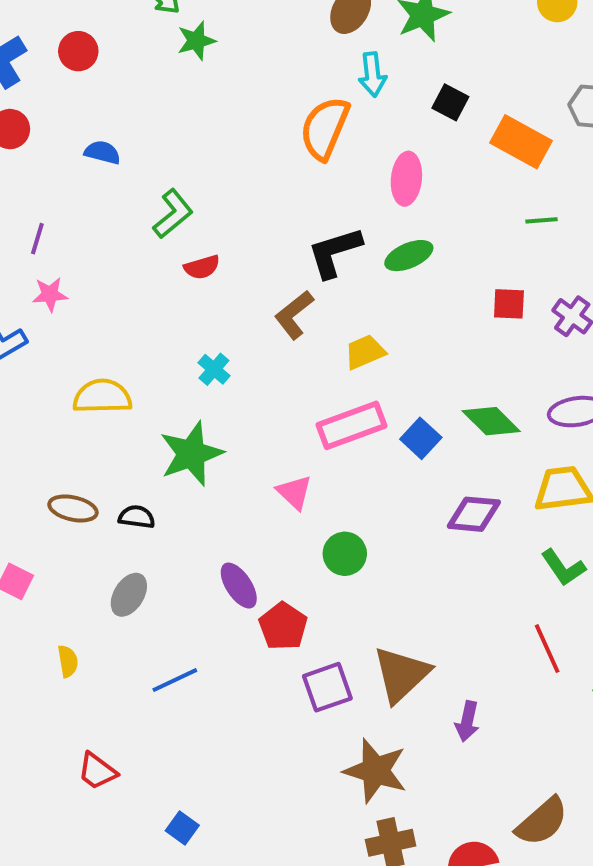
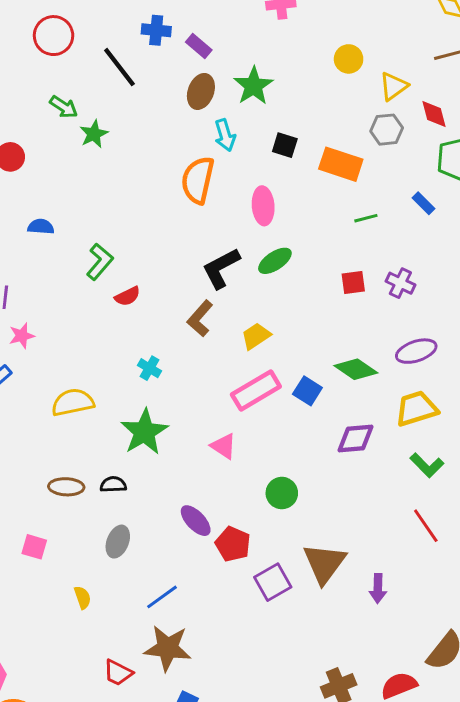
green circle: (345, 554) -> (282, 493), moved
brown star: (376, 771) -> (168, 648), moved

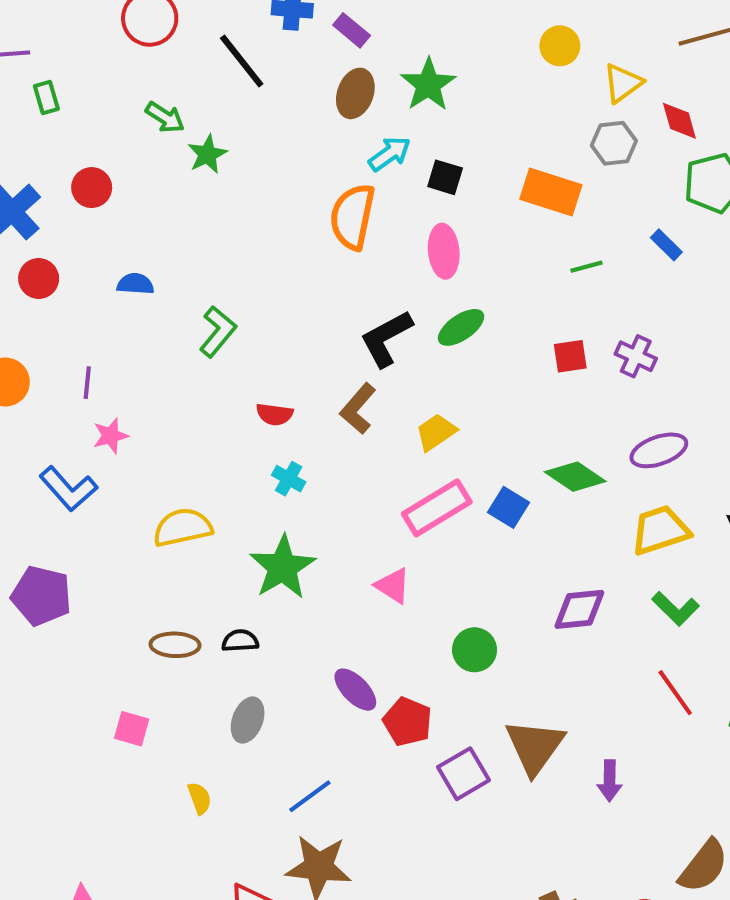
cyan arrow: (225, 135) -> (390, 154), turned -108
black square: (285, 145) -> (445, 177), moved
red semicircle: (128, 296) -> (274, 414), moved, turned 35
purple diamond: (356, 438) -> (579, 609), moved

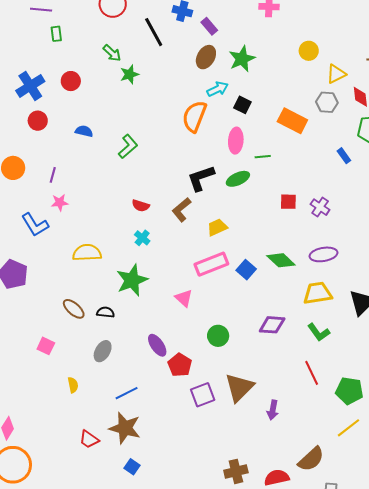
green line: (586, 267) -> (263, 157), moved
green L-shape: (218, 332) -> (128, 146), moved
brown ellipse: (175, 645) -> (74, 309), turned 30

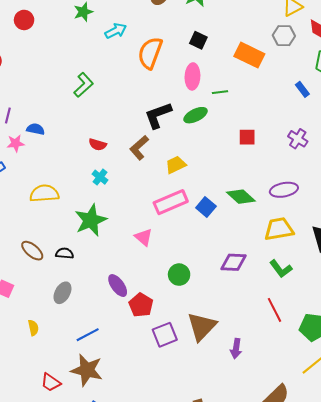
cyan arrow: (218, 89) -> (116, 31), moved
blue semicircle: (84, 131) -> (36, 129), moved
purple cross: (320, 207) -> (298, 139), moved

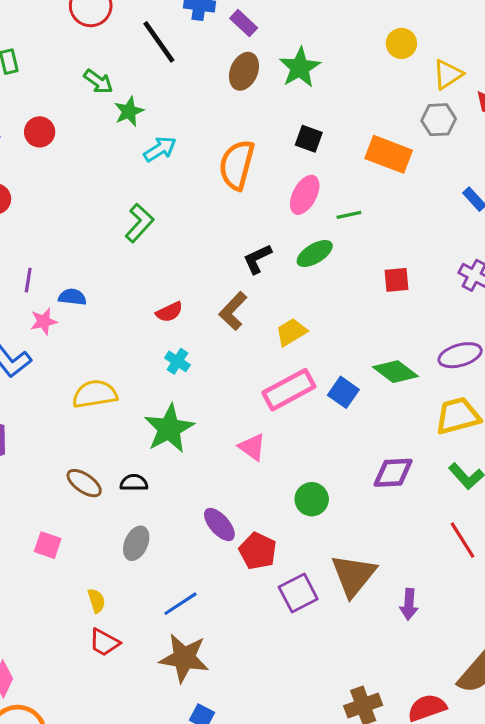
cyan arrow: (116, 31) -> (160, 149), moved
pink ellipse: (192, 76) -> (305, 195), turned 30
black L-shape: (158, 115) -> (257, 259), size x0.7
red semicircle: (98, 145) -> (169, 312), turned -36
red trapezoid: (51, 382) -> (104, 642), moved

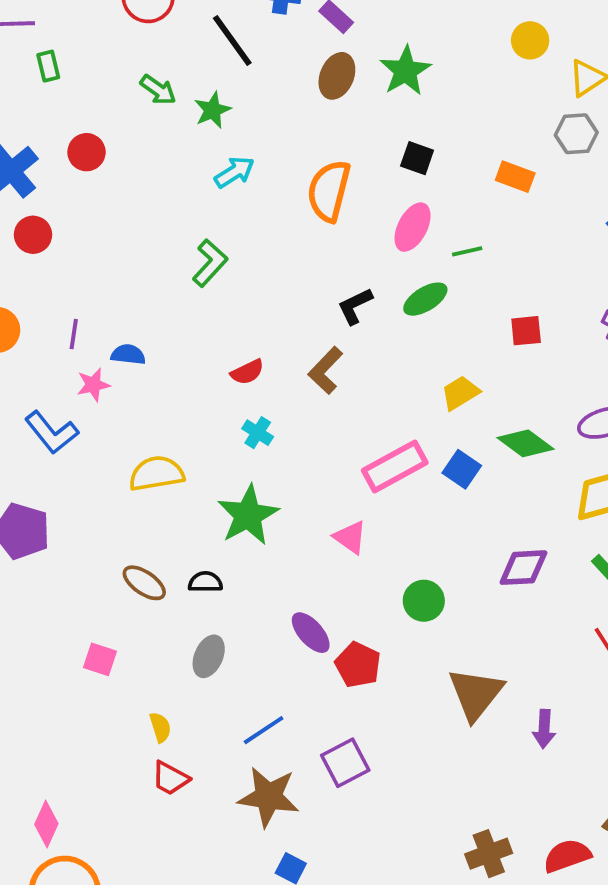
green star: (129, 111) -> (213, 110), moved
orange rectangle: (389, 154) -> (515, 177), size x0.7
yellow trapezoid: (291, 332) -> (460, 393), moved
purple square: (298, 593) -> (345, 763), moved

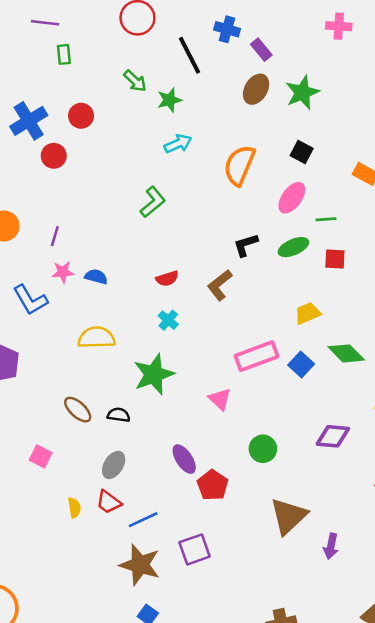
red circle: (33, 235) -> (54, 156), moved
red square: (526, 331) -> (335, 259), moved
blue semicircle: (128, 355) -> (96, 277), moved
red trapezoid: (170, 778) -> (109, 502), moved

